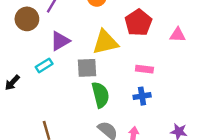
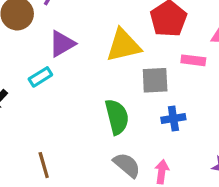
gray square: (87, 68) -> (155, 80), moved
pink rectangle: (144, 69) -> (193, 60), moved

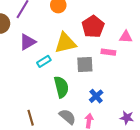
cyan rectangle: (40, 77) -> (44, 61), moved
blue cross: (173, 118) -> (96, 96), moved, turned -32
brown line: (44, 165) -> (31, 118), moved

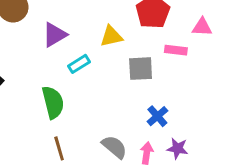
yellow triangle: (65, 43) -> (111, 36), size x0.7
green semicircle: (61, 87) -> (53, 102), moved
purple star: (127, 118) -> (177, 148), moved

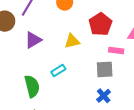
cyan rectangle: (79, 64) -> (58, 71), moved
gray square: (141, 69) -> (105, 69), moved

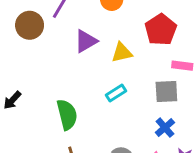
purple triangle: (33, 40) -> (86, 41), moved
cyan rectangle: (58, 71) -> (116, 93), moved

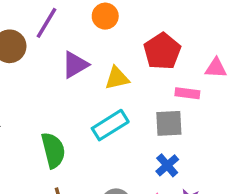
cyan rectangle: (116, 93) -> (110, 125), size x1.5

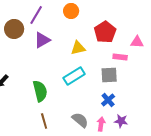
purple triangle: (75, 65) -> (42, 40), moved

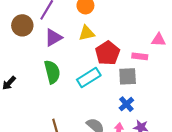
red pentagon: (105, 32) -> (108, 53), moved
yellow triangle: (78, 48) -> (87, 33), moved
green semicircle: (40, 91) -> (52, 72), moved

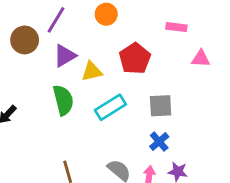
yellow triangle: (87, 33) -> (92, 71), moved
red pentagon: (108, 53) -> (135, 59), moved
pink rectangle: (140, 56) -> (176, 27), moved

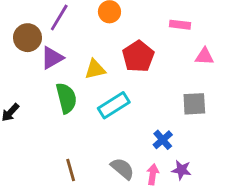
purple triangle: (65, 56) -> (52, 58), moved
gray square: (161, 106) -> (194, 104), moved

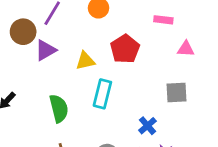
green semicircle: (66, 98) -> (59, 108), moved
cyan rectangle: (114, 105) -> (102, 94), turned -44

